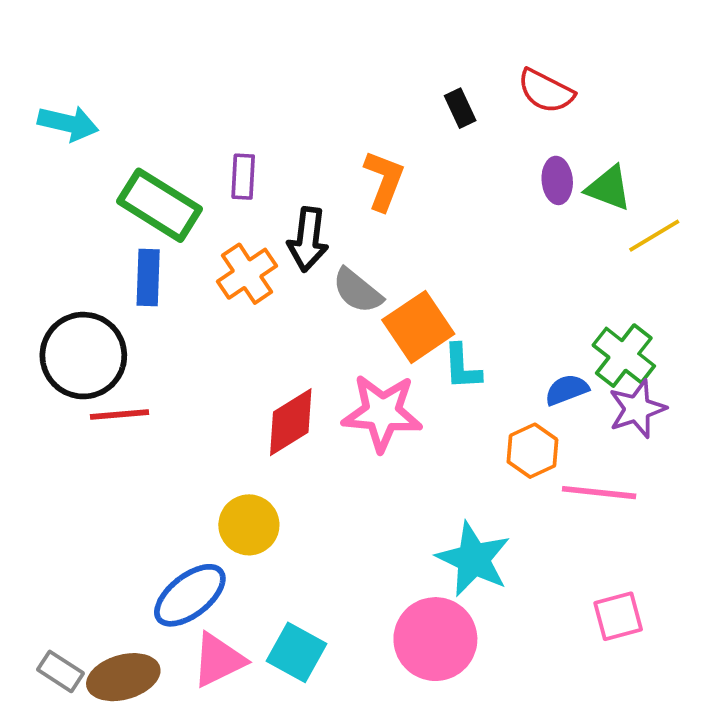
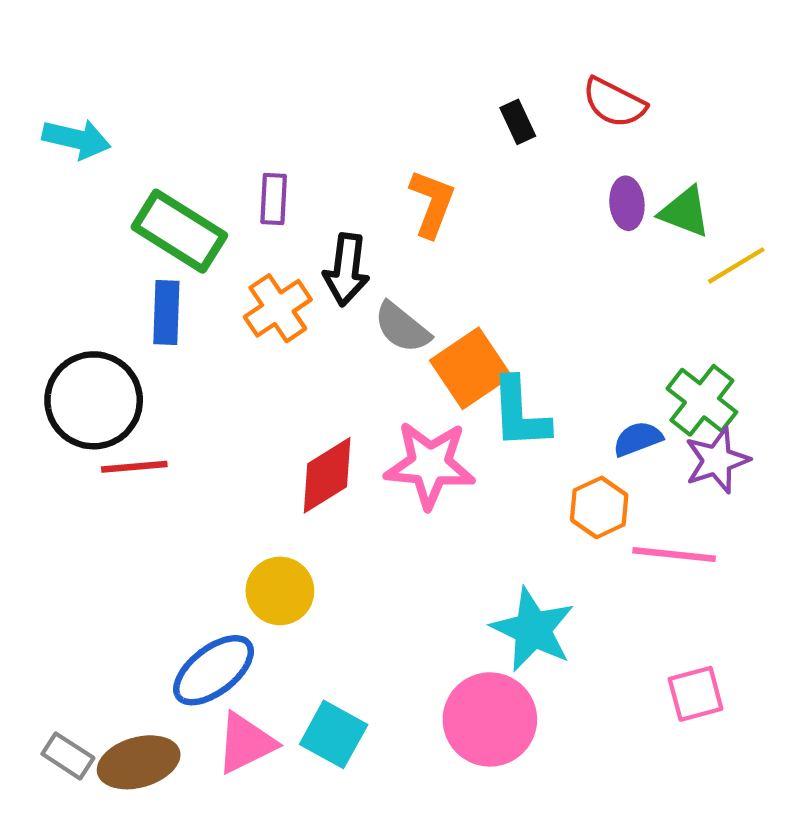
cyan L-shape: (462, 367) -> (520, 413), size x1.4

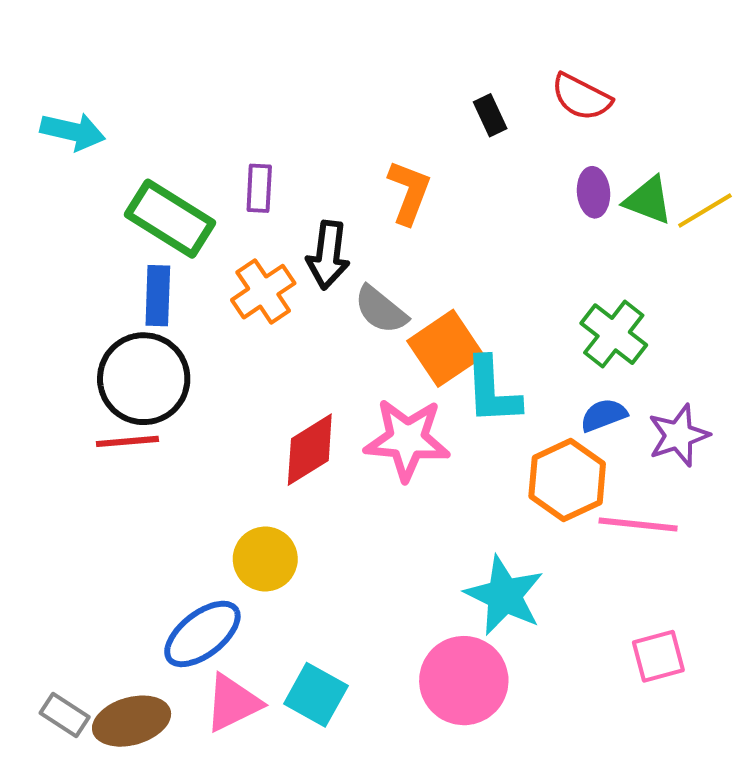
yellow line: (736, 265) -> (705, 210), moved
black circle: (94, 400) -> (144, 379), moved
green cross: (702, 400) -> (614, 334), moved
orange hexagon: (599, 507) -> (567, 480), size x1.4

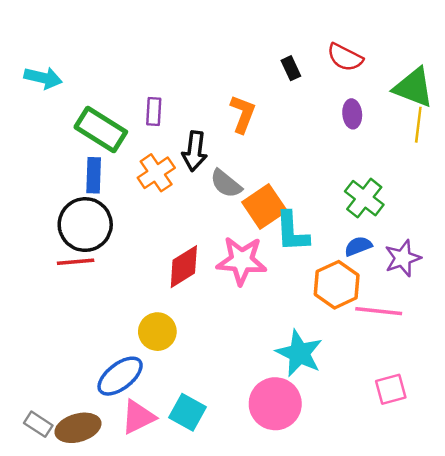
green triangle: (648, 200) -> (414, 87), moved, size x1.4
yellow line: (705, 210) -> (418, 125), turned -52

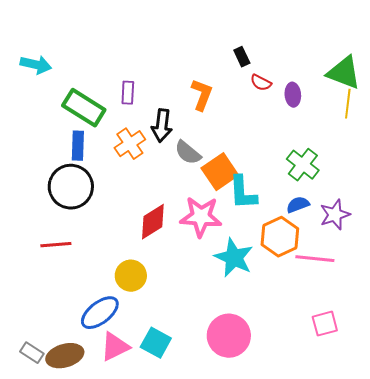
red semicircle: (345, 57) -> (261, 83), moved, size x0.7
red line: (76, 262) -> (56, 245), moved
cyan star: (299, 353) -> (234, 258), moved

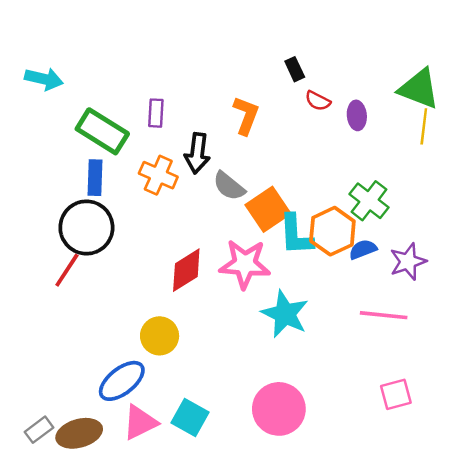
orange cross: (130, 144) -> (158, 175), turned -32
orange hexagon: (280, 237) -> (332, 231), moved
red line: (56, 245) -> (67, 270), moved, turned -52
gray rectangle: (32, 353) -> (39, 430), turned -70

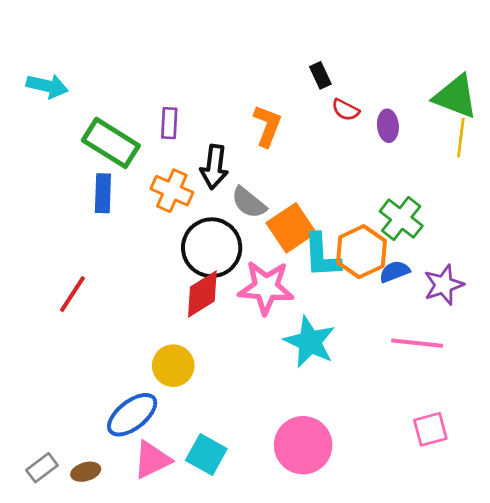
black circle: (86, 227) -> (212, 248), moved
brown ellipse: (79, 433) -> (86, 472), size x0.6

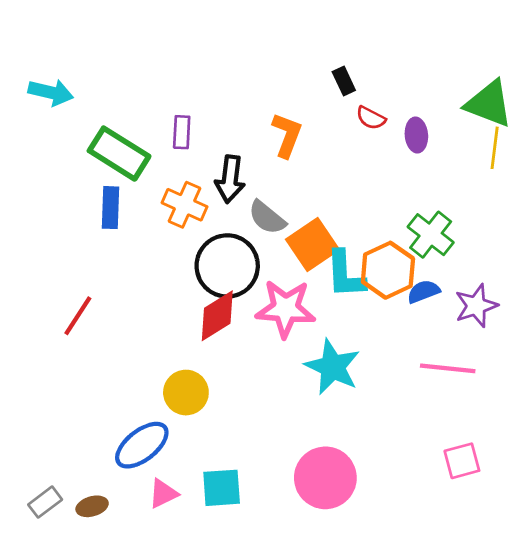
cyan square: (206, 454) -> (222, 488), turned -33
pink triangle: (152, 460) -> (163, 494), size x0.7

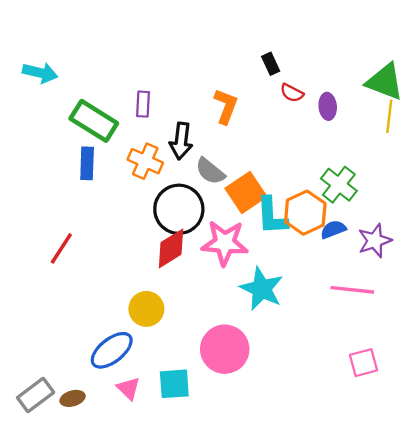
pink circle: (325, 478) -> (225, 349), moved
pink triangle: (163, 494) -> (128, 388), turned -50
gray rectangle: (45, 502) -> (36, 395), size x1.4

